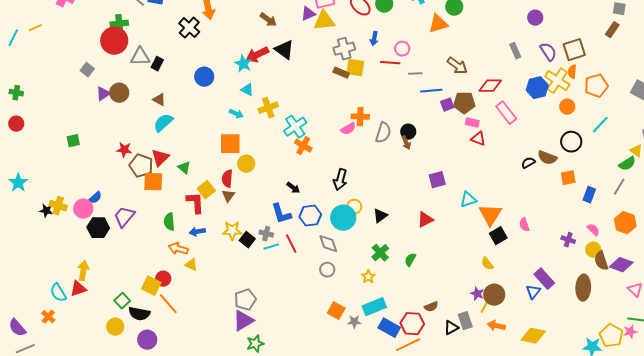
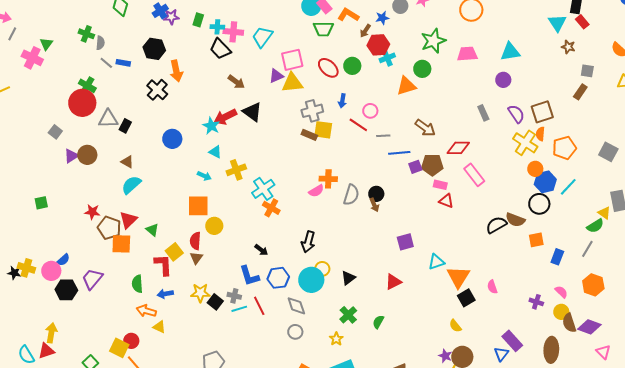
green cross: (119, 24) -> (87, 86), turned 36
red line: (390, 63) -> (358, 125), turned 30
blue hexagon: (537, 88) -> (545, 182), moved
black semicircle: (528, 163) -> (496, 225), size x1.5

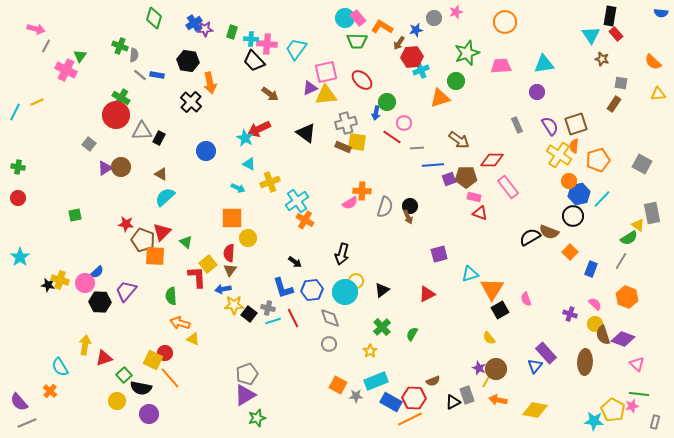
green circle: (352, 66) -> (387, 102), moved
black triangle: (252, 112) -> (306, 133), moved
orange square: (536, 240) -> (570, 252), turned -35
blue arrow: (165, 294) -> (223, 289), moved
red triangle: (46, 351) -> (104, 358), moved

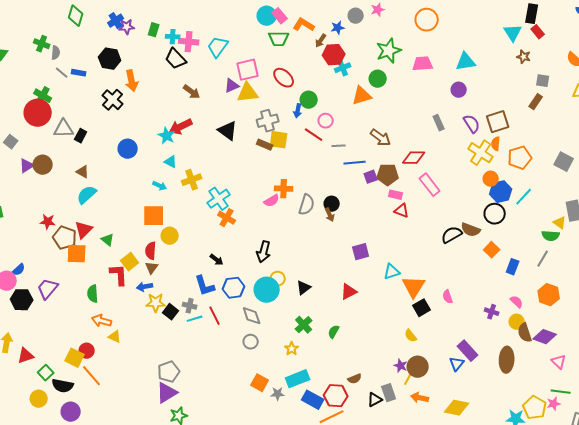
green semicircle: (629, 238) -> (551, 236), turned 36

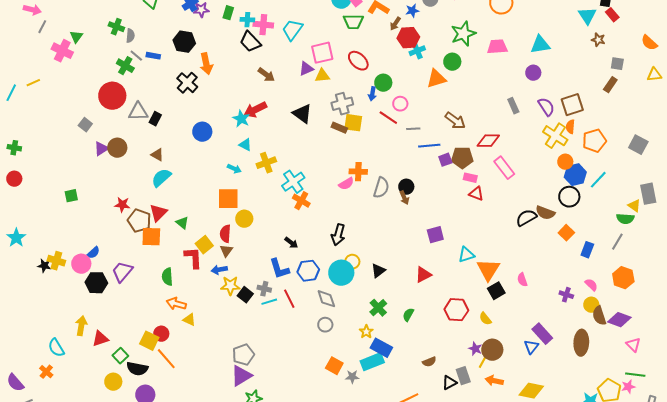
yellow triangle: (248, 93) -> (322, 76), size x0.7
green cross: (43, 96) -> (125, 66), moved
red hexagon: (336, 396) -> (456, 310), moved
blue rectangle: (313, 400) -> (381, 348), moved

